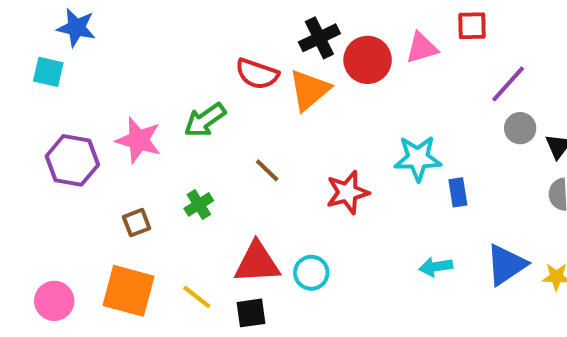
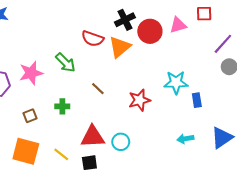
green arrow: (205, 120) -> (65, 63), turned -100
pink star: (139, 140) -> (31, 73), turned -30
green cross: (199, 204) -> (62, 106), turned 32

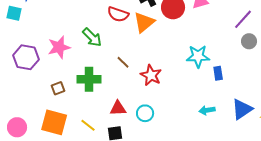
red star: (139, 100) -> (151, 75), moved, turned -30
green cross: (62, 106) -> (89, 79), size x1.6
red triangle: (93, 137) -> (118, 108), size x0.7

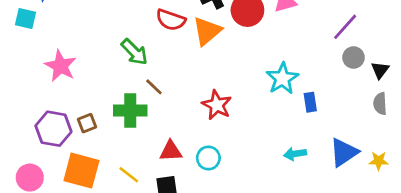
pink star: (59, 47) -> (60, 66), moved, turned -30
cyan star: (198, 56) -> (282, 78), turned -30
purple hexagon: (26, 57) -> (53, 129), moved
brown line: (123, 62) -> (154, 87), moved

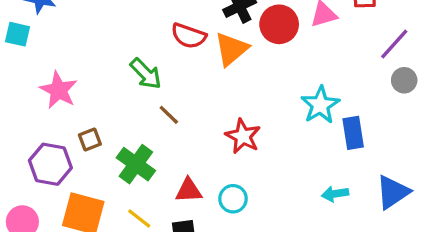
blue rectangle: (310, 102) -> (353, 133), size x1.4
green cross: (130, 111) -> (136, 164), moved, turned 36
brown square: (87, 123) -> (90, 140), moved

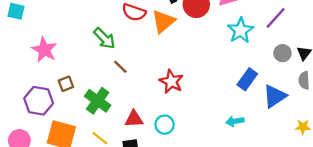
gray circle: (404, 80) -> (282, 53), moved
cyan star: (320, 105) -> (241, 30), moved
blue rectangle: (353, 133) -> (247, 79), turned 45
blue triangle: (393, 192) -> (275, 96), moved

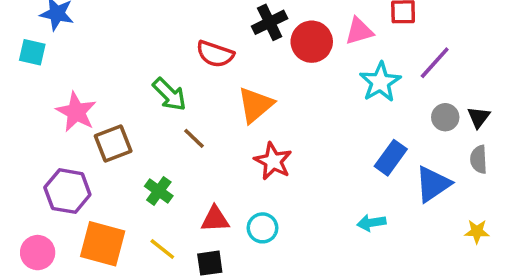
orange triangle: (163, 21) -> (255, 105), moved
brown square: (66, 84) -> (113, 144), moved, size x1.5
green cross: (98, 101) -> (159, 191), size x0.7

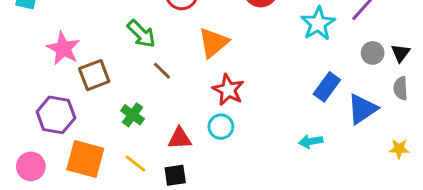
cyan circle: (262, 228) -> (221, 127), moved

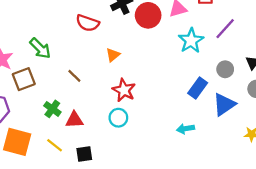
green arrow: (141, 34) -> (40, 48), moved
orange triangle: (214, 43) -> (113, 55), size x0.6
gray circle: (373, 53) -> (225, 69), moved
red triangle: (180, 138) -> (74, 120), moved

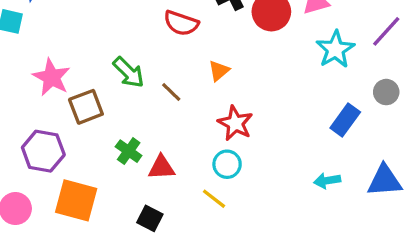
green arrow: (40, 48) -> (129, 72), moved
brown line: (74, 76) -> (171, 92), moved
blue triangle: (224, 104) -> (385, 181), moved, turned 30
yellow line: (55, 145) -> (214, 199), moved
black square: (84, 154) -> (150, 218), moved, turned 35

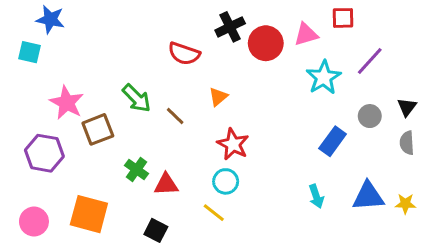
purple hexagon: (43, 151) -> (44, 153), moved
cyan arrow: (327, 181) -> (316, 196), turned -100

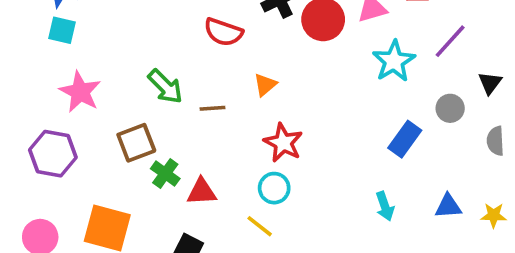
cyan square: (29, 52) -> (62, 30), moved
black triangle: (407, 107) -> (490, 83), moved
brown line: (175, 116) -> (212, 108), turned -48
brown square: (98, 129) -> (136, 143), moved
blue triangle: (368, 196) -> (448, 206), size x0.7

